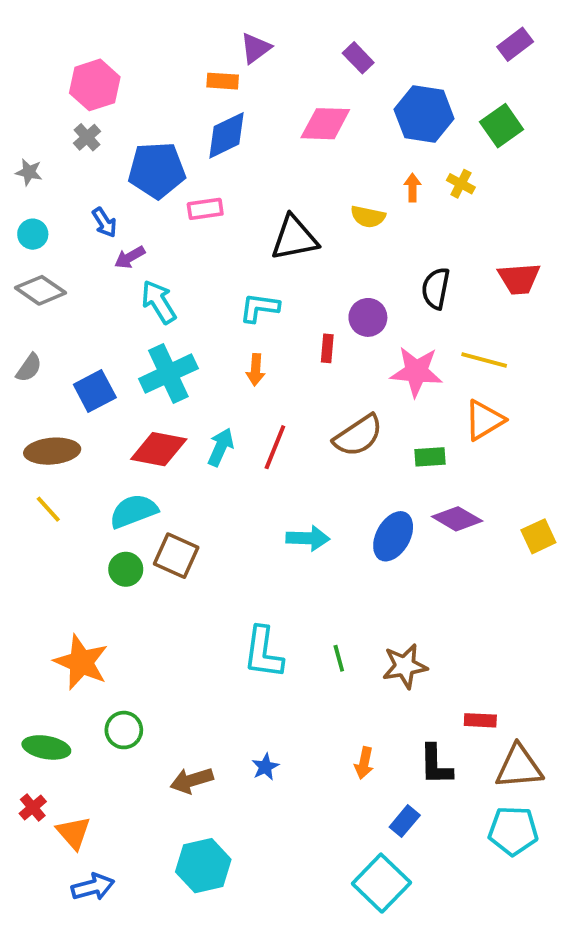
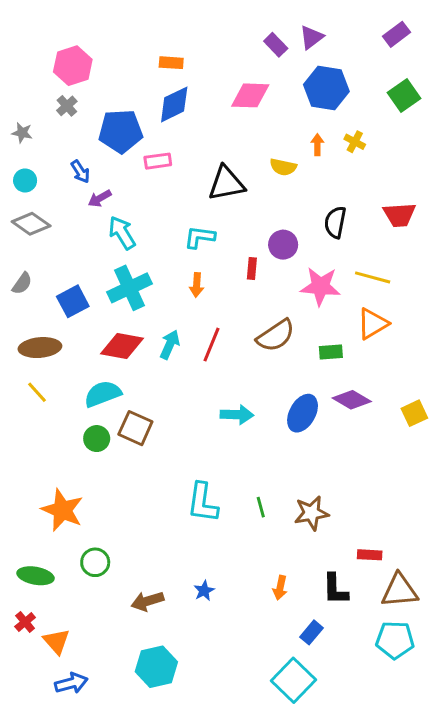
purple triangle: (256, 48) -> (311, 37), moved
green square: (502, 126) -> (404, 95), moved

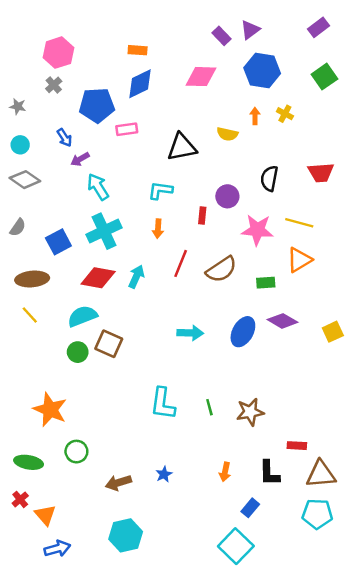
red line: (212, 345) -> (181, 263), moved

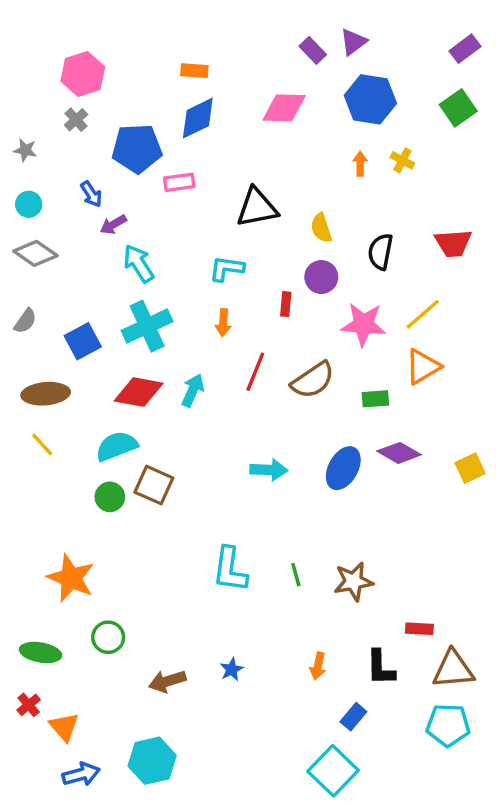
purple rectangle: (318, 27) -> (465, 49), moved
yellow semicircle: (227, 134) -> (321, 228), moved, turned 60
yellow line: (299, 223) -> (423, 314), turned -56
cyan hexagon: (126, 535) -> (152, 761), moved

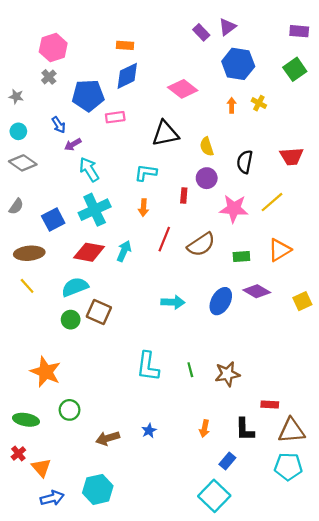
purple rectangle: (465, 49) -> (299, 31), turned 42
pink diamond: (284, 108) -> (183, 89), moved, turned 36
orange triangle: (423, 367) -> (280, 250), moved

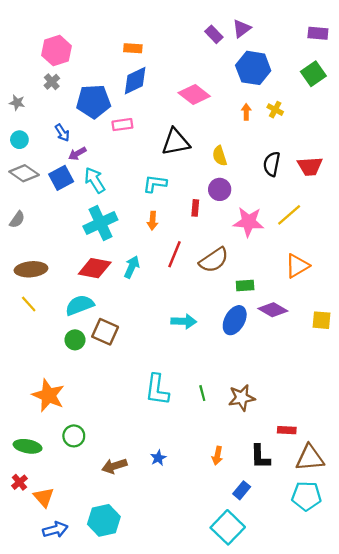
black semicircle: (245, 162) -> (272, 164), moved
blue square: (53, 219) -> (61, 178), moved
green rectangle: (241, 256) -> (245, 285), moved
yellow square: (302, 301) -> (321, 320), turned 30

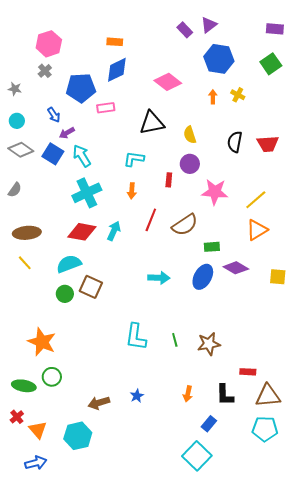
blue square: (61, 178) -> (53, 154), turned -30
yellow line: (289, 215) -> (256, 200), moved
green circle: (74, 436) -> (52, 377), moved
cyan hexagon: (104, 520) -> (78, 436), moved
blue arrow: (55, 530) -> (36, 463), moved

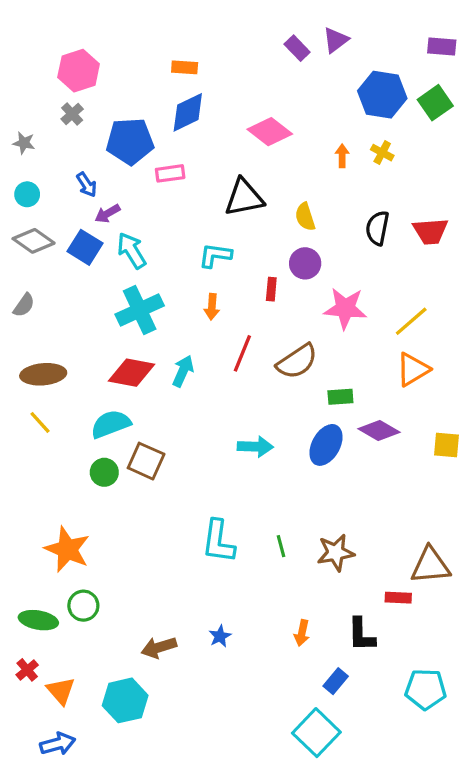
blue hexagon: (219, 59) -> (382, 95), moved
brown triangle: (268, 396) -> (430, 565), moved

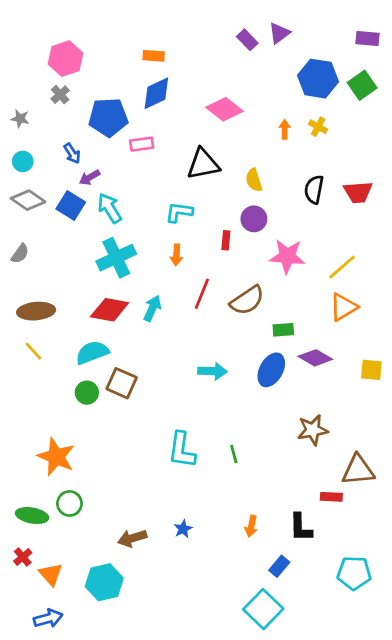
brown star: (336, 553) -> (313, 430), moved

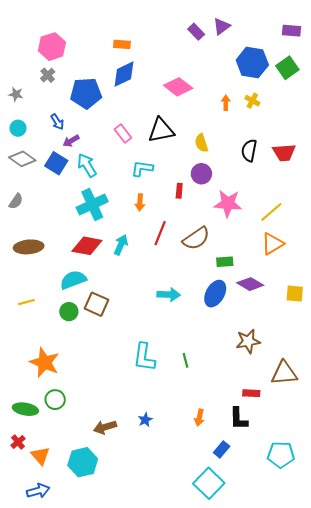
pink rectangle: (142, 144) -> (123, 133), moved, turned 60
yellow line: (33, 351) -> (26, 302), moved, turned -63
red rectangle: (331, 497) -> (251, 393), moved

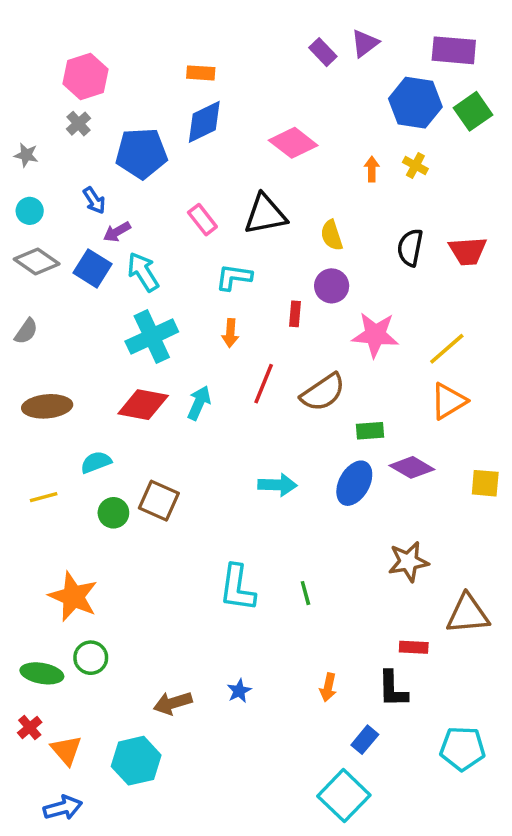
purple rectangle: (292, 31) -> (454, 50), moved, size x1.4
cyan semicircle: (73, 280) -> (96, 462), moved, size x0.7

